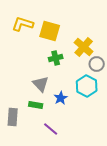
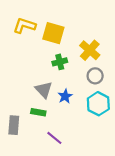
gray circle: (97, 64) -> (95, 76), moved
cyan hexagon: (87, 86) -> (98, 104), moved
blue star: (61, 98) -> (65, 96), moved

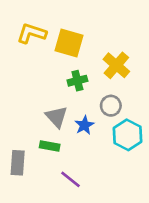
gray circle: (95, 76) -> (111, 106), moved

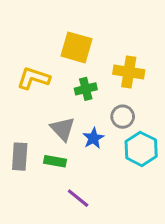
yellow L-shape: (32, 33) -> (33, 78), moved
yellow cross: (116, 65) -> (129, 72), turned -32
gray rectangle: (18, 163) -> (20, 157), moved

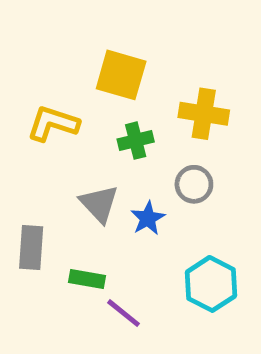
cyan hexagon: (141, 149) -> (211, 284), moved
green rectangle: (55, 161) -> (87, 279), moved

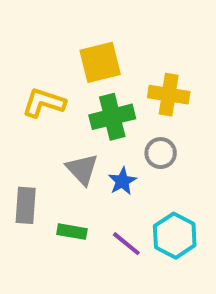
yellow square: (121, 75) -> (100, 62), turned -30
green cross: (136, 141) -> (112, 117), size x1.5
purple line: (123, 313) -> (126, 244), moved

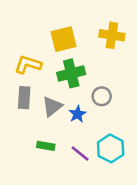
yellow cross: (169, 95) -> (112, 35), moved
gray triangle: (82, 169) -> (52, 106), turned 35
gray rectangle: (26, 205) -> (24, 98), moved

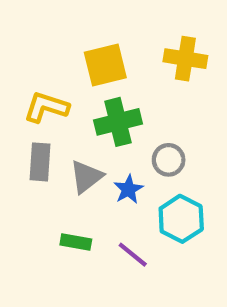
cyan hexagon: (111, 148) -> (181, 219), moved

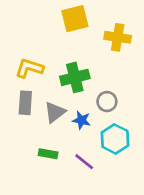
yellow square: (105, 65) -> (75, 19), moved
blue star: (128, 189) -> (82, 120), turned -30

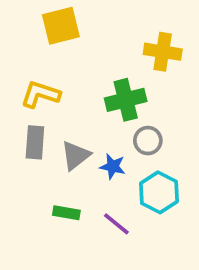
yellow square: (75, 19) -> (61, 26), moved
green cross: (75, 77) -> (126, 100), moved

